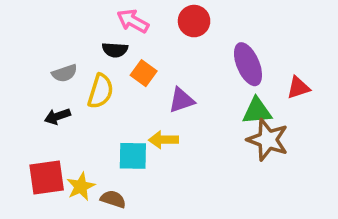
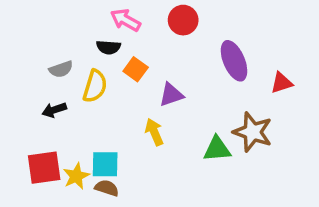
green triangle: (257, 111) -> (217, 149), moved
yellow arrow: (163, 140) -> (154, 132), turned 68
cyan square: (133, 156) -> (105, 164), moved

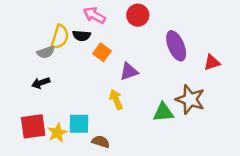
yellow semicircle: (95, 86) -> (60, 37), moved
brown semicircle: (107, 188) -> (101, 142), moved

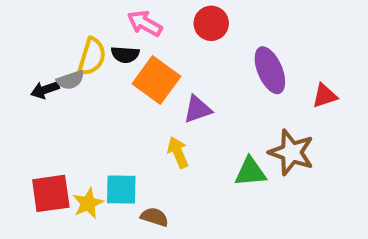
orange square: (102, 52) -> (156, 80), size x1.6
black arrow: (41, 83) -> (45, 90), moved

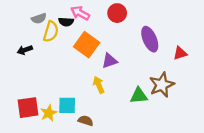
black semicircle: (125, 55) -> (66, 22), moved
gray semicircle: (70, 80) -> (39, 18), moved
brown star: (291, 152) -> (162, 85), turned 30

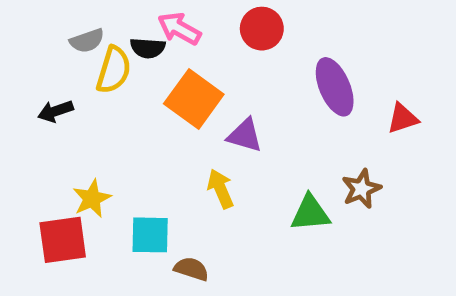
purple triangle: (110, 61) -> (245, 135), turned 35
brown star: (162, 85) -> (361, 189), size x0.7
yellow star: (49, 113) -> (92, 199), moved

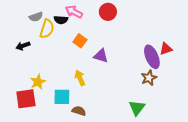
purple ellipse: (335, 87) -> (152, 57), moved
orange square: (194, 99) -> (80, 41), size x0.6
yellow arrow: (221, 189) -> (80, 78), moved
green triangle: (310, 213) -> (137, 108), moved, turned -48

